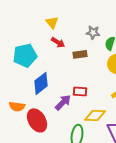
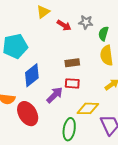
yellow triangle: (52, 22) -> (43, 12), turned 32
red arrow: (58, 42) -> (64, 25), moved
brown rectangle: (80, 54) -> (72, 63), moved

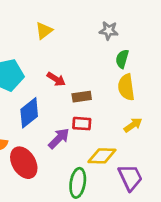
gray star: (86, 22) -> (109, 31), moved
red arrow: (64, 25) -> (56, 79), moved

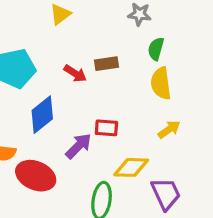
brown rectangle: (82, 97) -> (106, 64), moved
red ellipse: (24, 163) -> (36, 176), turned -36

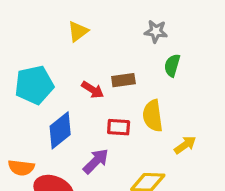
yellow semicircle: (161, 83) -> (153, 116), moved
red rectangle: (106, 128) -> (119, 127), moved

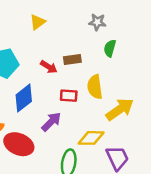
yellow arrow: (185, 145) -> (120, 109), size x1.6

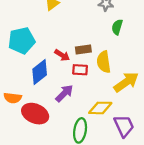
brown rectangle: (72, 59) -> (83, 50), moved
red arrow: (49, 67) -> (62, 55), moved

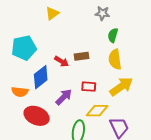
yellow semicircle: (104, 62) -> (115, 59), moved
red rectangle: (80, 70) -> (89, 87), moved
orange semicircle: (13, 98) -> (20, 92), moved

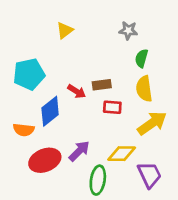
red rectangle: (89, 87) -> (112, 107), moved
purple arrow: (64, 97) -> (79, 151), moved
red ellipse: (37, 116) -> (45, 160), turned -45

